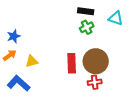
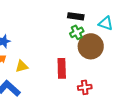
brown circle: (96, 61) -> (91, 46), moved

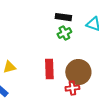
brown circle: (91, 46) -> (78, 72), moved

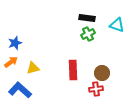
brown circle: (78, 72) -> (102, 73), size x0.6

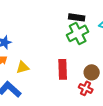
green cross: (88, 34) -> (78, 33), size x1.5
red cross: (96, 89) -> (86, 88), turned 32

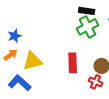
yellow triangle: (23, 67) -> (33, 61), size x1.5

